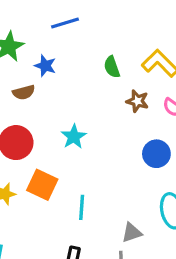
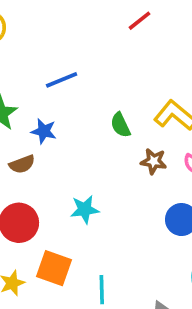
cyan star: (74, 137) -> (85, 209), turned 30

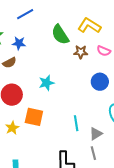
green semicircle: (120, 125) -> (60, 35), size x1.5
cyan line: (102, 290) -> (76, 123), moved

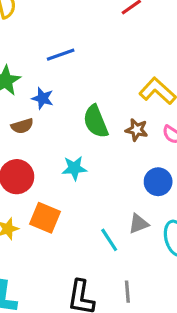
green semicircle: (60, 35) -> (96, 121), moved
cyan line: (76, 123) -> (109, 240), turned -35
gray triangle: (96, 134) -> (139, 224), moved

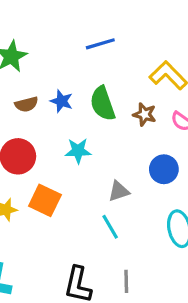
blue line: (61, 55) -> (100, 44), moved
blue star: (43, 98) -> (61, 101), moved
gray triangle: (139, 224) -> (119, 191), moved

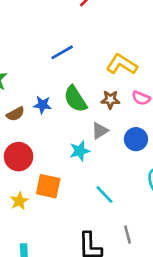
cyan star: (78, 151) -> (80, 151), moved
gray triangle: (119, 191) -> (100, 131), moved

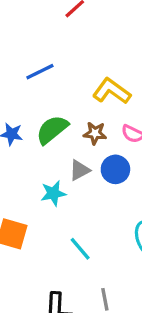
green semicircle: (75, 99) -> (52, 130), turned 80
blue circle: (136, 139) -> (115, 169), moved

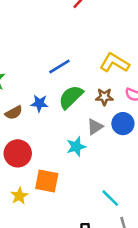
blue line: (40, 72) -> (59, 66), moved
cyan line: (80, 249) -> (110, 198), moved

